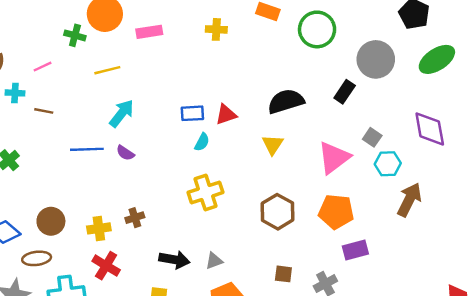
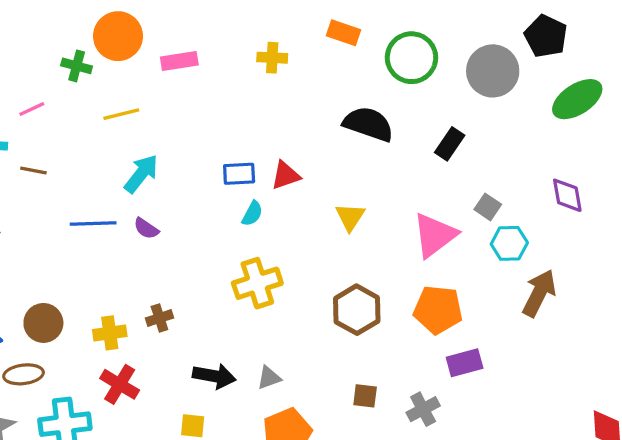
gray circle: (376, 59) -> (493, 71), moved
black semicircle: (286, 101) -> (368, 124), moved, turned 36
purple diamond: (430, 129) -> (567, 195), size x0.7

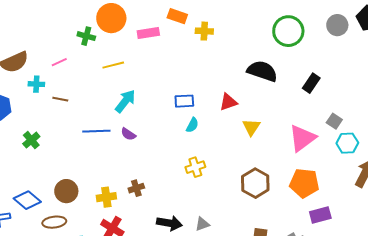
orange rectangle: (343, 33) -> (177, 16), moved
gray circle: (493, 71) -> (337, 25), moved, size x0.7
red triangle: (285, 175) -> (228, 102), moved
yellow cross: (257, 283) -> (195, 167), size x0.7

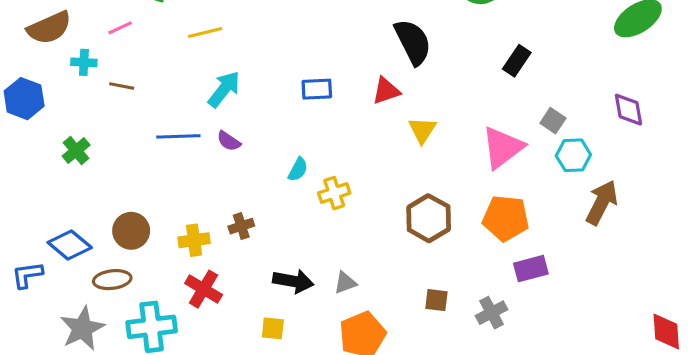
black semicircle: (262, 71) -> (413, 42), moved, turned 44
cyan semicircle: (192, 125) -> (298, 169), moved

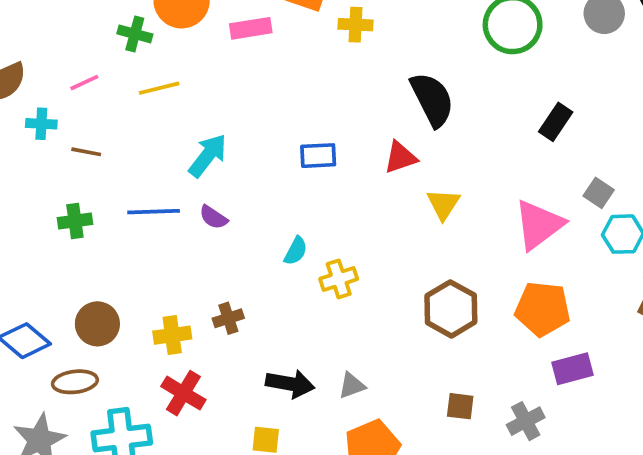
yellow line: (205, 32) -> (159, 88), moved
green cross: (76, 151) -> (75, 221), moved, turned 32

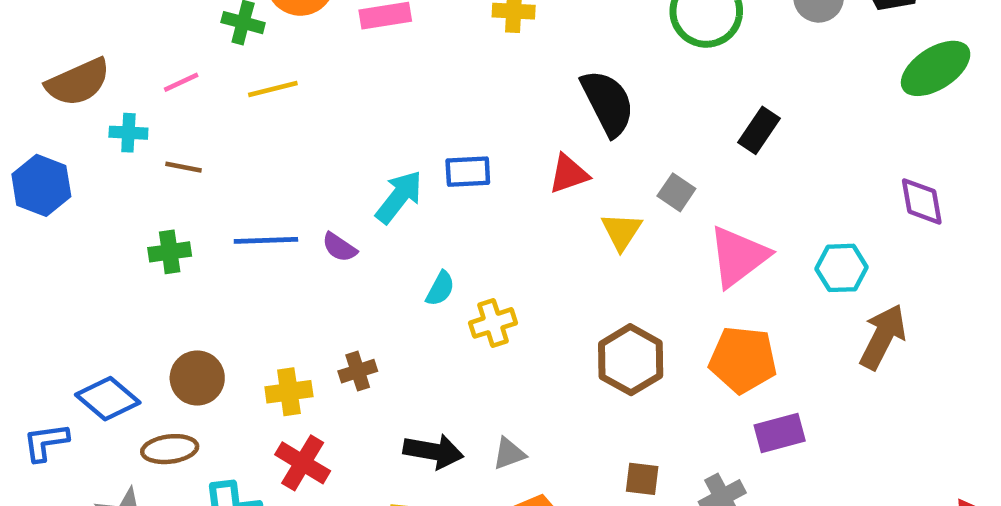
cyan arrow: (208, 156) -> (399, 197), moved
gray square: (599, 193) -> (676, 192), moved

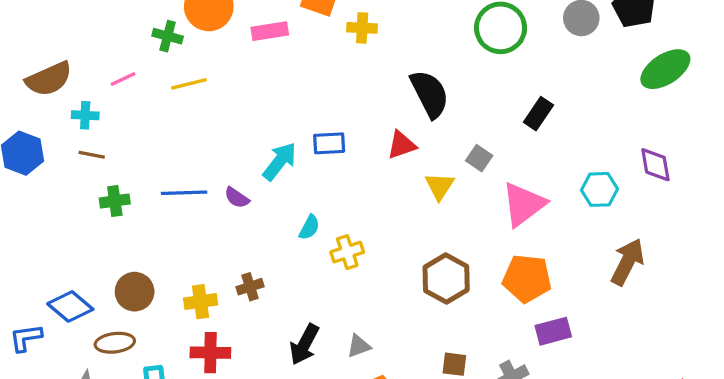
brown line: (183, 167) -> (92, 155), moved
cyan hexagon: (842, 268) -> (599, 189), moved
black arrow: (433, 451) -> (304, 344), turned 108
red cross: (303, 463) -> (210, 353), turned -30

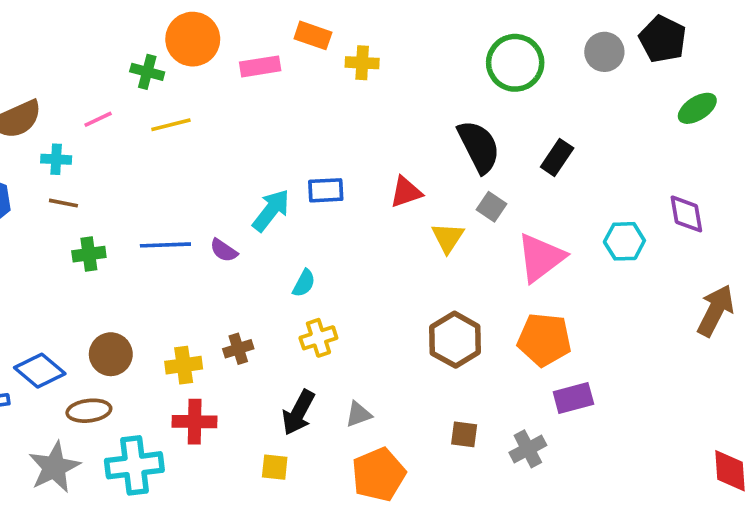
green ellipse: (665, 69) -> (697, 108), size x0.7
black semicircle: (430, 94) -> (479, 147), moved
yellow cross: (347, 252) -> (318, 338), moved
brown arrow: (627, 262) -> (716, 311), moved

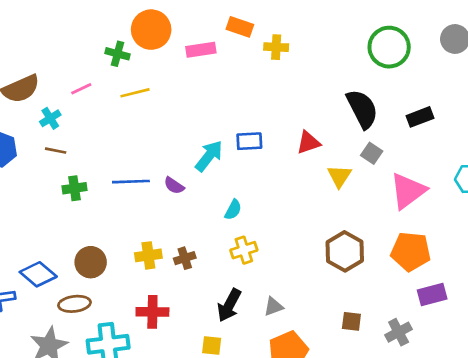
black rectangle: (557, 158) -> (420, 117), turned 35
cyan cross: (56, 159) -> (50, 118), turned -35
yellow cross: (184, 365) -> (148, 255), moved

